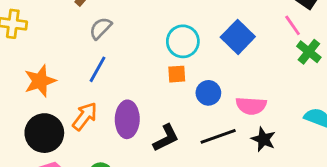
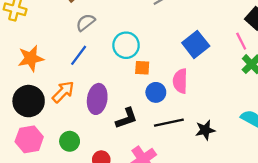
cyan circle: (183, 41) -> (126, 45), moved
blue circle: (208, 93) -> (156, 92), moved
pink semicircle: (251, 106) -> (180, 81), moved, turned 80
black star: (263, 139) -> (205, 130), turned 30

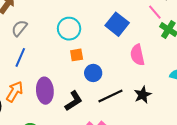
cyan circle: (126, 45) -> (69, 29), moved
pink semicircle: (180, 81) -> (137, 55), moved

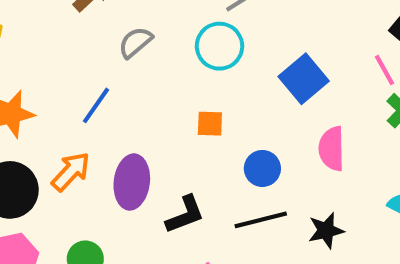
gray semicircle: (19, 28) -> (135, 42), moved
cyan circle: (69, 29) -> (220, 46), moved
blue circle: (93, 73) -> (262, 168), moved

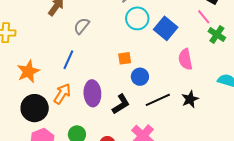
cyan circle: (220, 46) -> (137, 18), moved
blue circle: (262, 168) -> (140, 77), moved

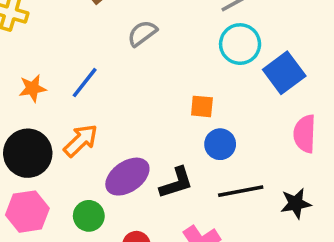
blue line: (68, 60) -> (85, 83), moved
orange star: (28, 71) -> (33, 88), size x0.7
purple ellipse: (92, 93) -> (127, 177), moved, turned 45

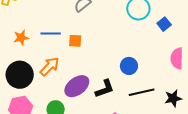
blue square: (284, 73) -> (164, 24), size x0.6
blue line: (85, 83) -> (51, 33), turned 54
orange square: (202, 106) -> (75, 41), moved

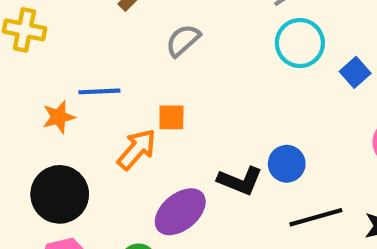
blue line: (51, 33) -> (99, 91), moved
orange arrow: (50, 66) -> (137, 149), moved
black L-shape: (105, 89) -> (240, 181), moved, turned 45

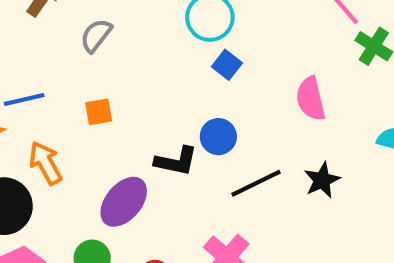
blue square: (355, 72) -> (227, 65), moved
orange arrow: (137, 149) -> (46, 163), moved, turned -60

